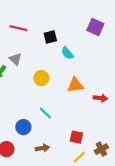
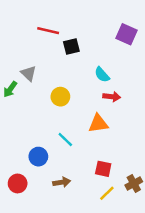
red line: (18, 28) -> (48, 31), moved
cyan semicircle: (67, 53) -> (102, 75), moved
orange triangle: (75, 85) -> (98, 124), moved
red arrow: (100, 98) -> (112, 97), moved

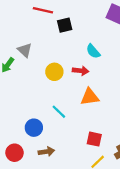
red arrow: (112, 97) -> (81, 71), moved
brown arrow: (62, 182) -> (46, 152), moved

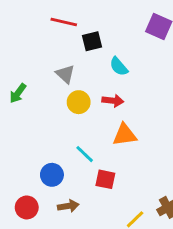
gray triangle: (25, 50) -> (65, 74), moved
cyan semicircle: (93, 51) -> (119, 67), moved
red square: (94, 139) -> (105, 179), moved

